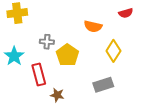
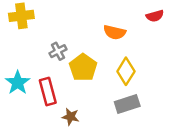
gray cross: (47, 42) -> (58, 51), turned -32
yellow diamond: (113, 51) -> (126, 71), moved
cyan star: (14, 56) -> (18, 83), moved

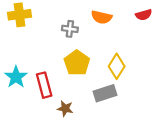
orange semicircle: (115, 32) -> (101, 17), moved
gray cross: (58, 51) -> (70, 29), moved, turned 35
gray rectangle: (127, 104) -> (105, 93), moved

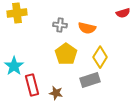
orange semicircle: (101, 17) -> (87, 28), moved
red rectangle: (44, 85) -> (32, 85), moved

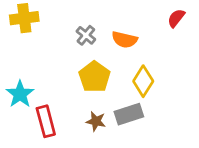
red semicircle: (123, 13) -> (176, 18), turned 144
gray cross: (60, 25) -> (86, 35), turned 32
brown star: (56, 93) -> (96, 121), moved

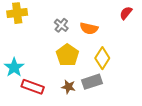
red rectangle: (46, 121) -> (33, 87), turned -55

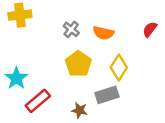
red semicircle: (126, 13) -> (150, 29), moved
red rectangle: (33, 87) -> (38, 101), turned -60
brown star: (68, 87) -> (80, 110), moved

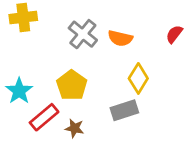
gray cross: (71, 29) -> (83, 34), size x1.5
yellow pentagon: (78, 64) -> (72, 85), moved
brown star: (80, 110) -> (75, 128), moved

